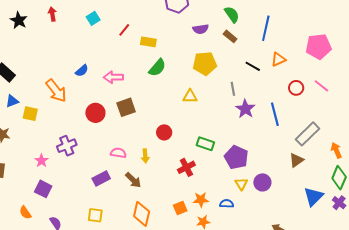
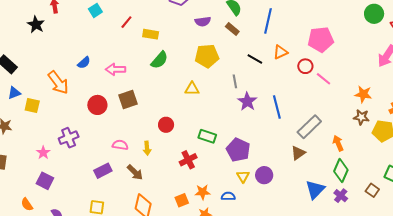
black star: (19, 20) -> (36, 25), moved
red circle: (296, 88) -> (305, 66), moved

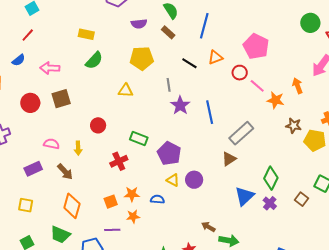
red line: (126, 22) -> (28, 35), moved
pink pentagon: (321, 39) -> (256, 46), turned 30
orange star: (363, 94) -> (276, 100), moved
orange arrow: (338, 143) -> (297, 86), moved
yellow triangle: (243, 176) -> (173, 180), turned -32

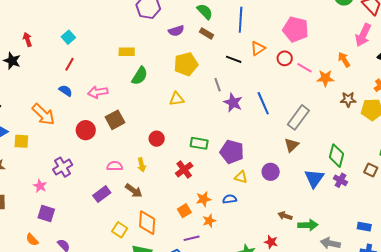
blue semicircle: (19, 60) -> (66, 91), turned -96
purple circle: (194, 180) -> (271, 172), moved
yellow square: (26, 205) -> (120, 230), moved, turned 35

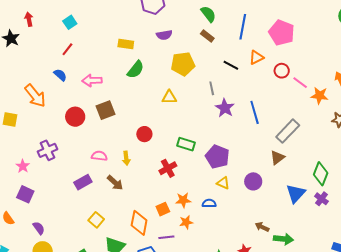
pink pentagon: (295, 29) -> (282, 33), moved
purple semicircle: (176, 31) -> (164, 35), moved
orange diamond: (147, 223) -> (139, 223), moved

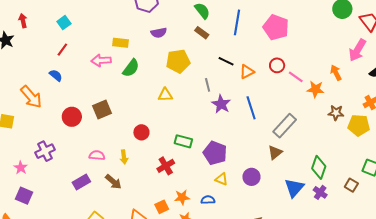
orange triangle: (256, 57) -> (247, 72), moved
pink arrow: (92, 80) -> (101, 60), moved

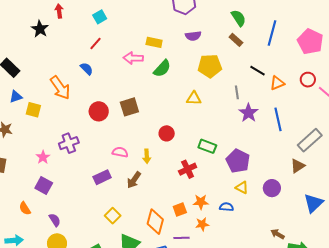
brown arrow: (113, 182) -> (134, 180), turned 78

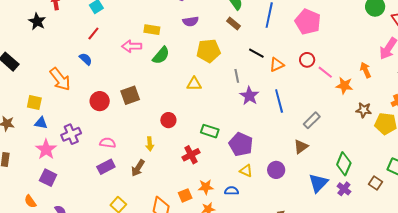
blue triangle: (16, 97) -> (41, 123), moved, turned 32
gray rectangle: (310, 140) -> (312, 120), size x0.7
pink semicircle: (120, 152) -> (108, 143), moved
pink star: (43, 157) -> (46, 149), size x1.5

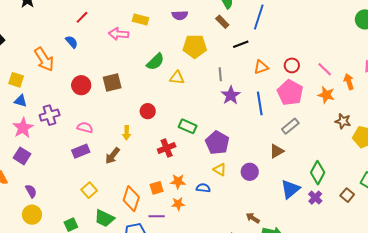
pink pentagon: (308, 22) -> (290, 93), moved
black line: (256, 53) -> (241, 44), moved, turned -56
green semicircle: (161, 55) -> (155, 62), moved
pink line: (325, 72) -> (325, 69), moved

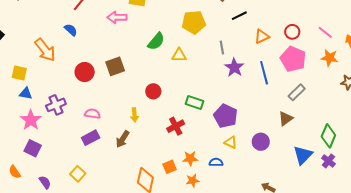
yellow square: (89, 190) -> (78, 174), moved

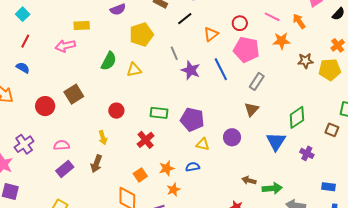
green diamond: (328, 136) -> (297, 117), turned 45
purple cross: (328, 161) -> (307, 153), moved
orange square: (170, 167) -> (140, 175), moved

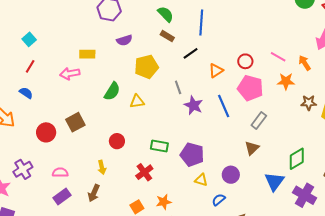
purple cross: (307, 153) -> (305, 195), size x1.6
blue semicircle: (193, 167) -> (219, 200), moved, turned -32

